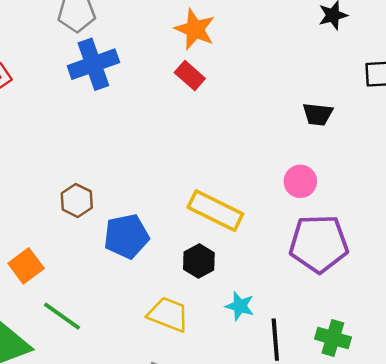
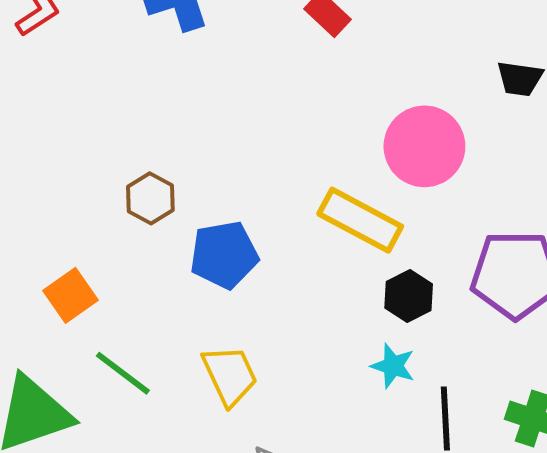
pink circle: (300, 181) -> (424, 146), moved, size x1.6
black hexagon: (199, 261) -> (409, 296), moved
yellow trapezoid: (168, 314) -> (230, 375), moved, turned 42

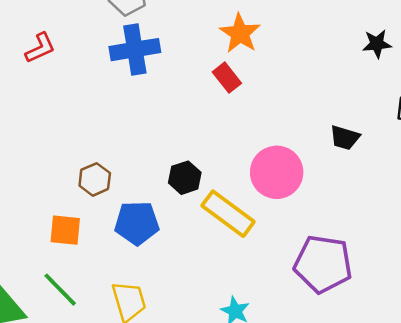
orange square: (71, 295) -> (65, 230), moved, turned 32
black hexagon: (409, 296) -> (185, 178), moved

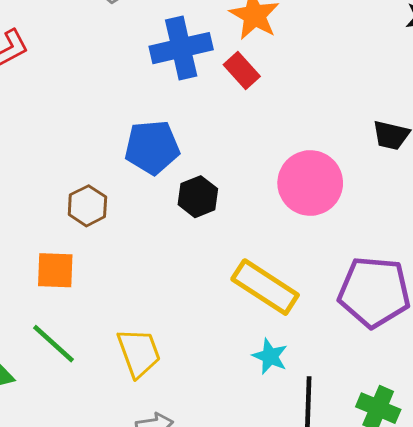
blue cross: (135, 50) -> (181, 48), moved
yellow rectangle: (228, 214) -> (265, 287), moved
blue pentagon: (137, 223) -> (152, 147), moved

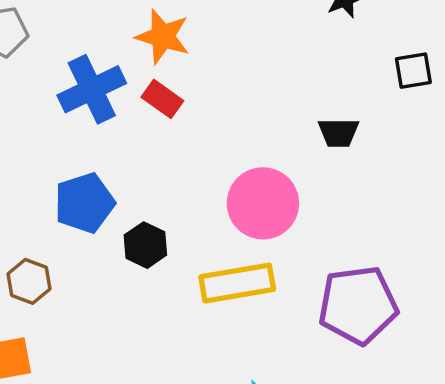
yellow rectangle: (265, 287) -> (237, 283), moved, turned -30

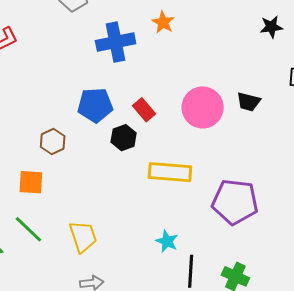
orange star: (163, 36) -> (163, 22), size x0.7
red rectangle: (162, 99) -> (144, 110), moved
pink circle: (263, 203) -> (203, 107), moved

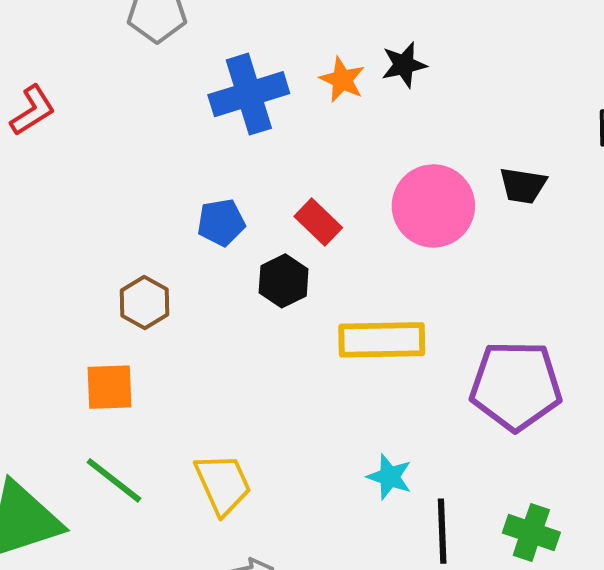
orange star: (163, 22) -> (342, 80), moved
black star: (271, 27) -> (404, 65), moved
blue pentagon: (95, 105) -> (221, 222), size x0.7

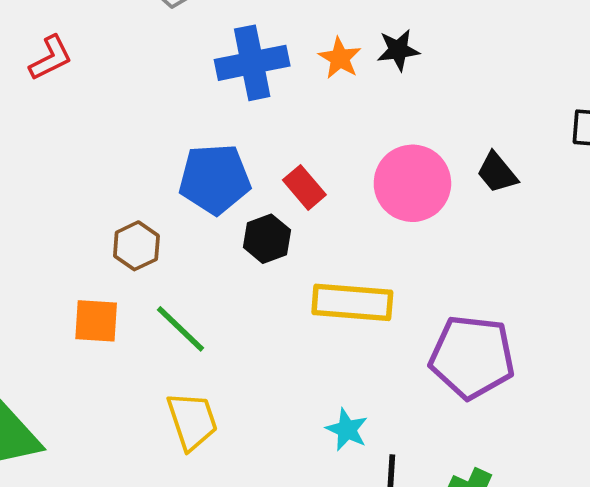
black trapezoid: (523, 186) -> (497, 173), turned 36
blue pentagon: (221, 222) -> (215, 179), size x1.6
green line: (114, 480) -> (181, 329), moved

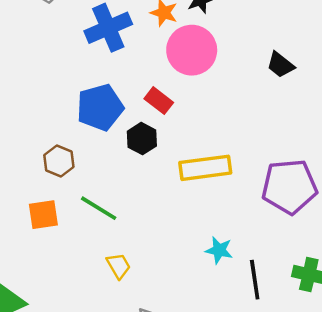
pink circle: (412, 183) -> (192, 50), moved
yellow trapezoid: (192, 421) -> (119, 266), size x0.7

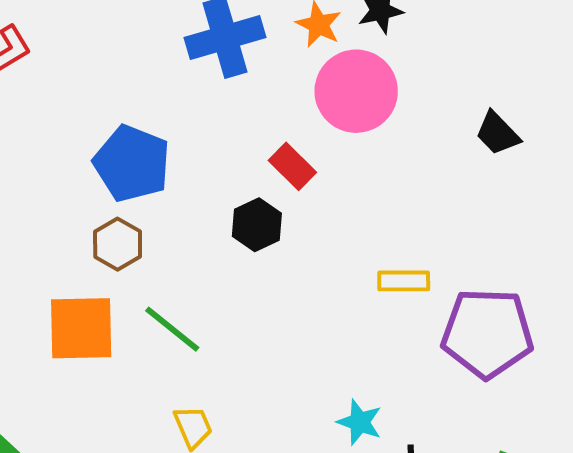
blue pentagon: (100, 107) -> (132, 163), moved, turned 30
yellow rectangle: (205, 168) -> (404, 281), moved, size x0.6
orange square: (43, 215) -> (81, 328), size x1.4

